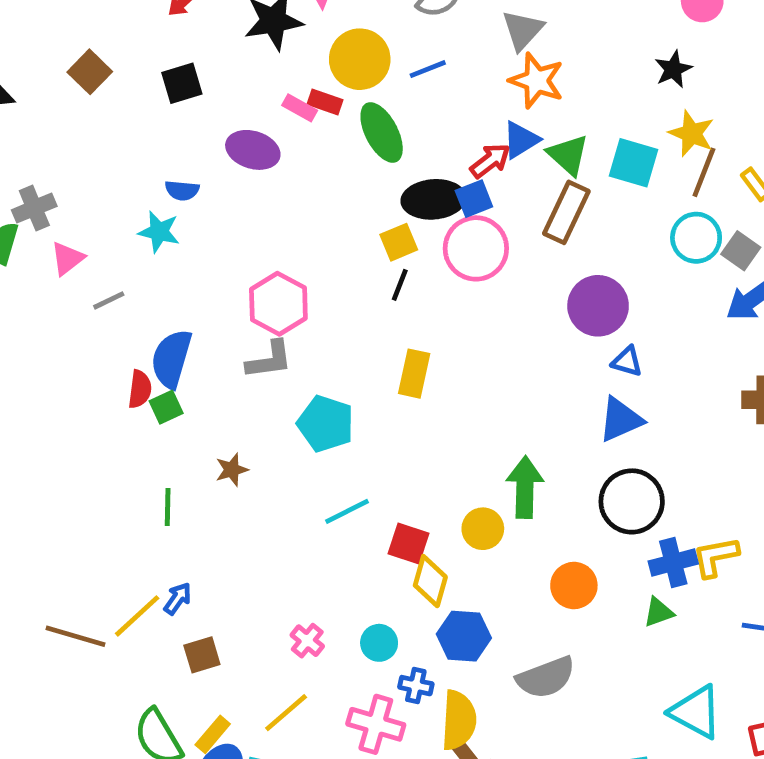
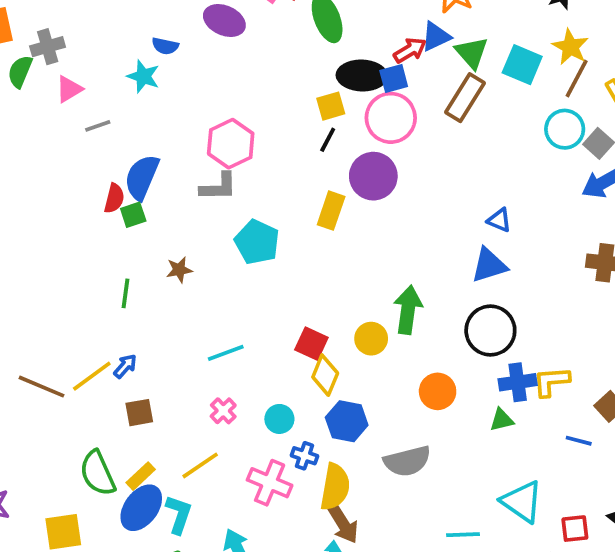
purple circle: (598, 306) -> (373, 176), moved
cyan line: (347, 511) -> (226, 353), moved

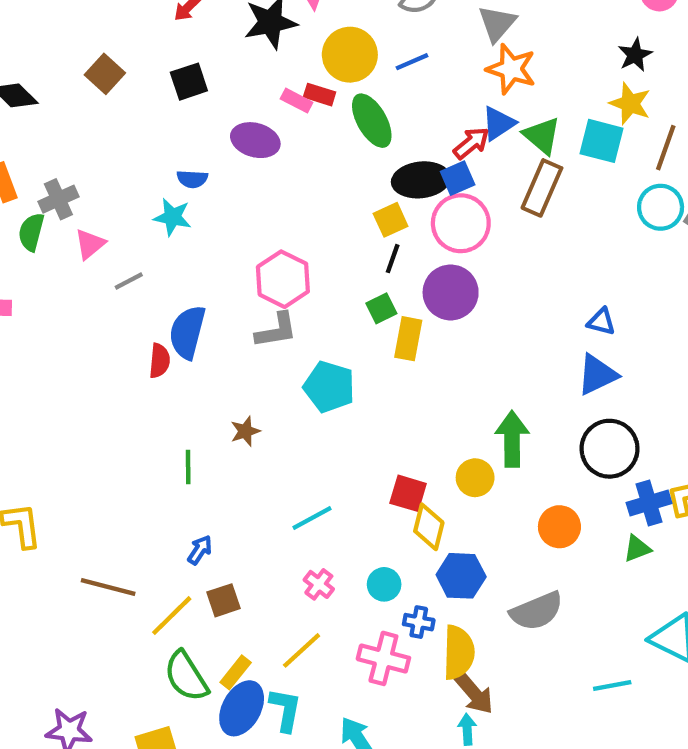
yellow star: (570, 47) -> (630, 104), moved
green square: (133, 215) -> (381, 308), moved
yellow line: (92, 376) -> (172, 616), moved

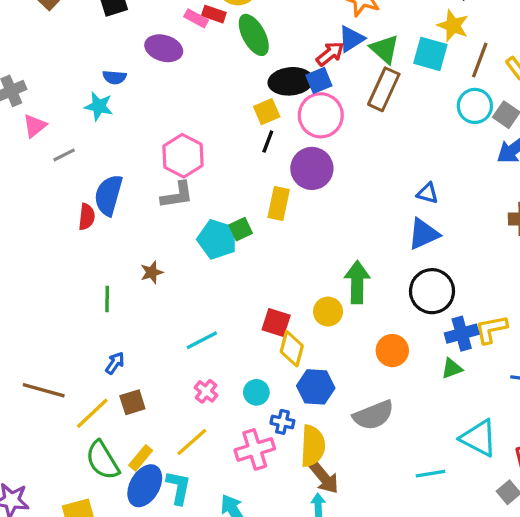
green square: (381, 308) -> (241, 229), moved
pink cross: (383, 658) -> (255, 449), turned -33

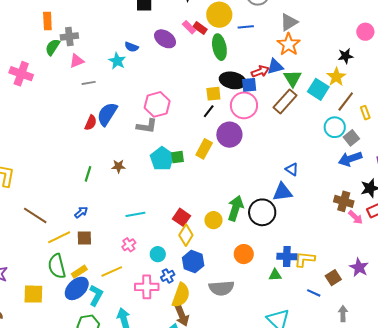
black circle: (432, 291) -> (262, 212), moved
blue cross: (282, 422) -> (168, 276), turned 32

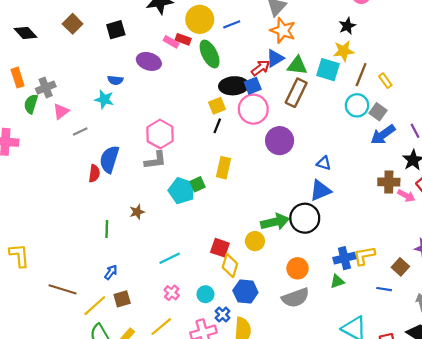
yellow star: (336, 77) -> (344, 51), turned -30
green triangle: (293, 78) -> (297, 66), turned -36
purple circle: (229, 135) -> (280, 141), moved
green arrow: (236, 208) -> (275, 222), turned 75
gray semicircle: (221, 288) -> (295, 298), moved

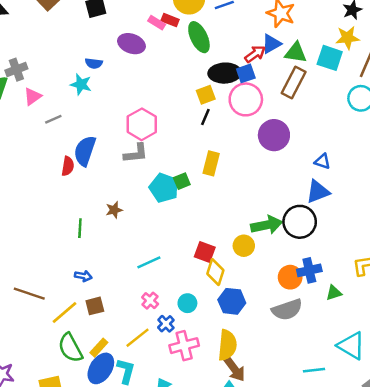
blue cross: (344, 258) -> (309, 270), moved
blue arrow: (111, 272) -> (83, 276), turned 64
blue cross: (223, 315) -> (166, 324), moved

